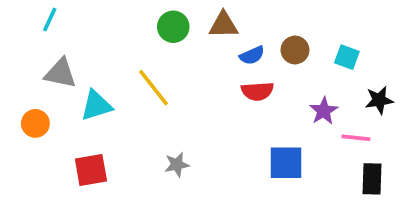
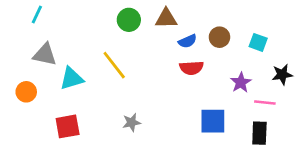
black rectangle: (372, 179) -> (259, 133), moved

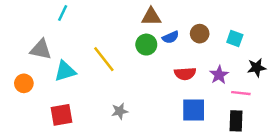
cyan line: (37, 14) -> (63, 13), moved
green circle: (129, 20) -> (146, 45), moved
red semicircle: (191, 68) -> (185, 74), moved

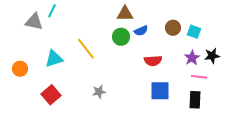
brown circle: (200, 34) -> (173, 28), moved
gray triangle: (41, 49) -> (34, 22), moved
purple star: (219, 75) -> (192, 58), moved
red square: (61, 115) -> (51, 95), turned -30

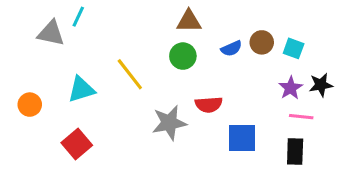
blue semicircle: (141, 31) -> (231, 48), moved
red semicircle: (153, 61) -> (209, 105), moved
gray star: (99, 92) -> (169, 123), moved, size x1.6

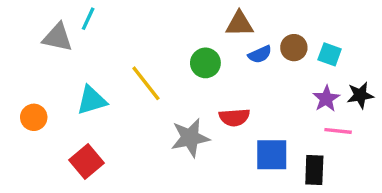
brown triangle: (189, 21) -> (239, 24), moved
black rectangle: (295, 152) -> (314, 170), moved

